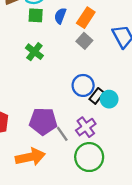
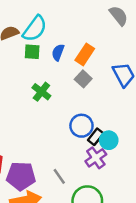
green cross: (34, 52) -> (41, 92), moved
purple pentagon: (43, 121) -> (21, 176), moved
purple cross: (86, 127) -> (96, 158), moved

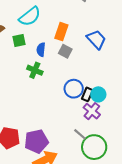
cyan semicircle: (35, 29) -> (30, 16), moved, turned 30
blue semicircle: (58, 52) -> (41, 50), moved
gray line: (59, 176) -> (80, 134), moved

